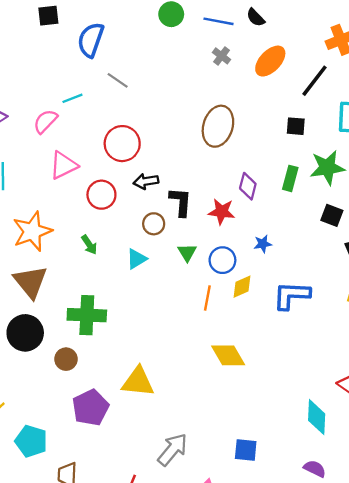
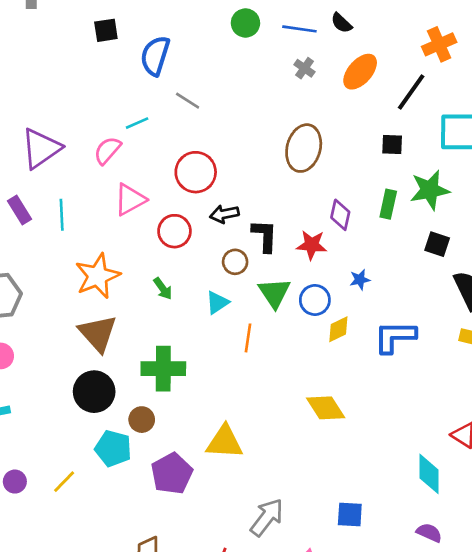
green triangle: (187, 252) -> (274, 293), size x1.5
orange line: (207, 298) -> (248, 338), moved
cyan pentagon: (31, 441) -> (113, 448), moved

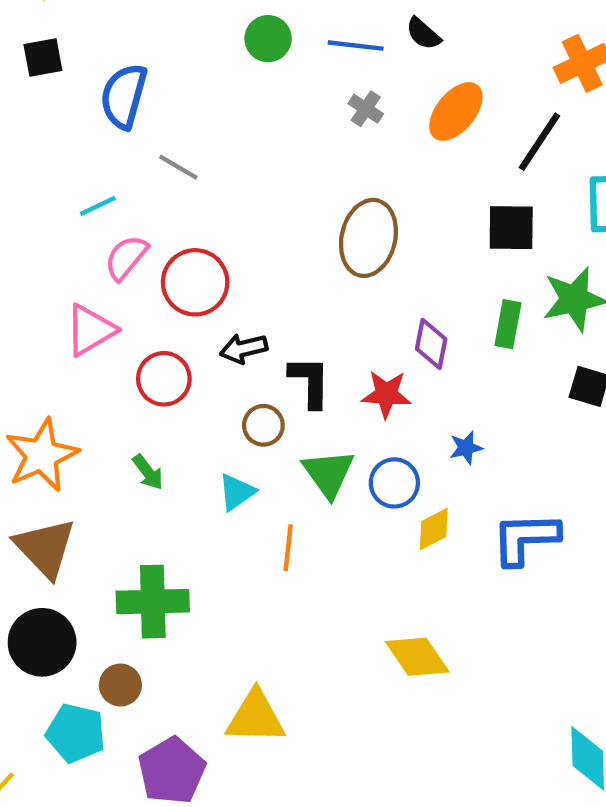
black square: (392, 145) -> (511, 228), size x1.4
pink semicircle: (107, 150) -> (126, 258), moved

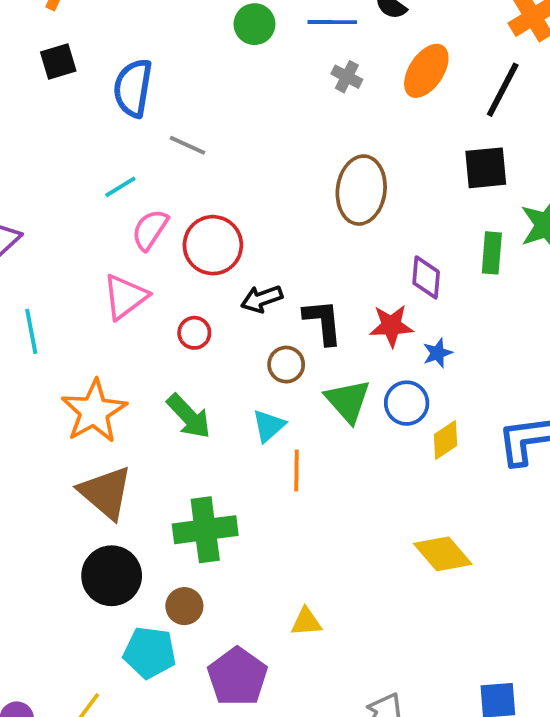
red circle: (164, 379) -> (194, 333), size x0.7
blue star: (466, 448) -> (438, 353), moved
green arrow: (148, 472) -> (189, 416), size x1.5
orange line: (288, 548) -> (297, 470), moved
yellow triangle: (256, 717) -> (306, 622), size x0.6

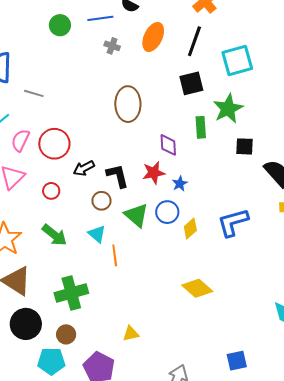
cyan triangle: (269, 426) -> (97, 234), turned -30

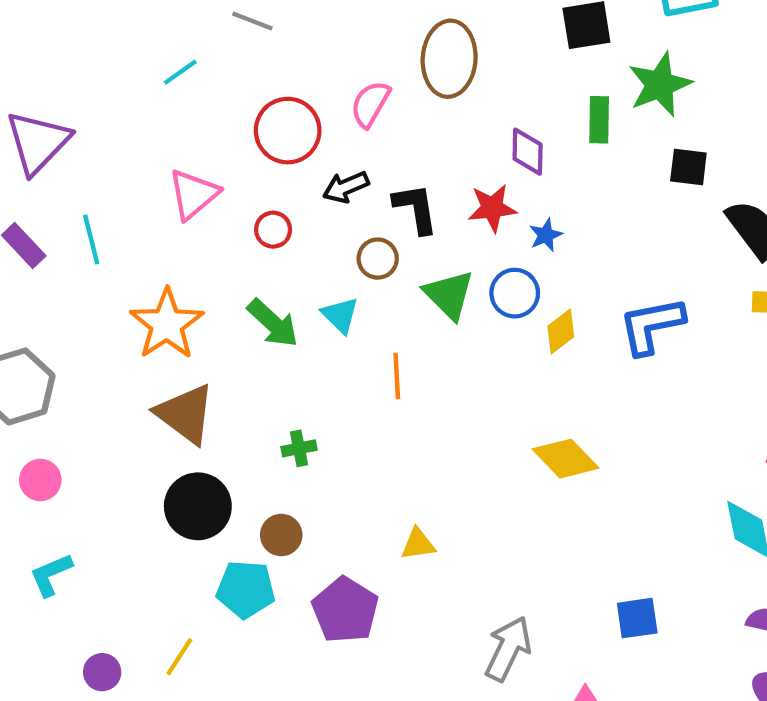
pink semicircle: (20, 140) -> (370, 104), moved
cyan triangle: (97, 234) -> (340, 315), moved
green cross: (71, 293) -> (299, 448), size x0.5

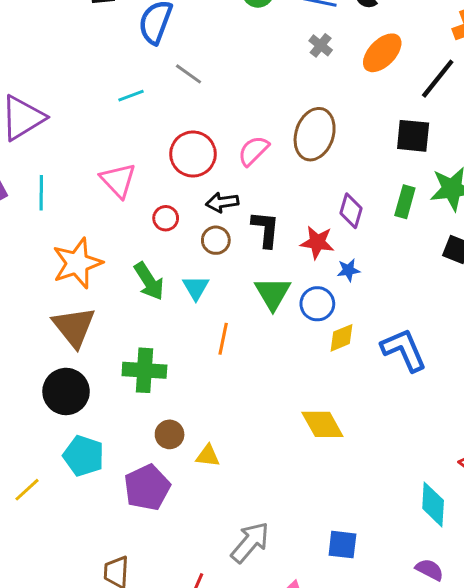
pink triangle: (193, 194) -> (118, 180), turned -48
brown circle: (378, 259) -> (216, 240), moved
blue L-shape: (652, 326) -> (404, 350), turned 63
green cross: (299, 448) -> (144, 370), size x1.8
brown circle: (281, 535) -> (170, 434), moved

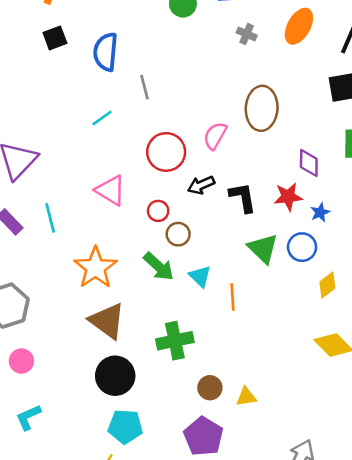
gray line: (189, 74) -> (145, 87), turned 55
brown circle: (216, 240) -> (178, 234), moved
cyan triangle: (196, 288) -> (200, 276), moved
yellow diamond: (342, 338) -> (327, 285), moved
cyan pentagon: (84, 456) -> (125, 426), moved

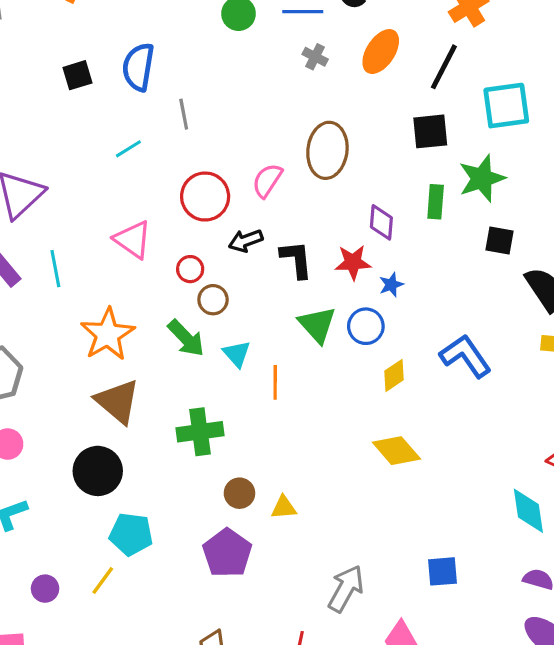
black square: (55, 38) -> (77, 75), moved
black circle: (115, 376) -> (98, 471), moved

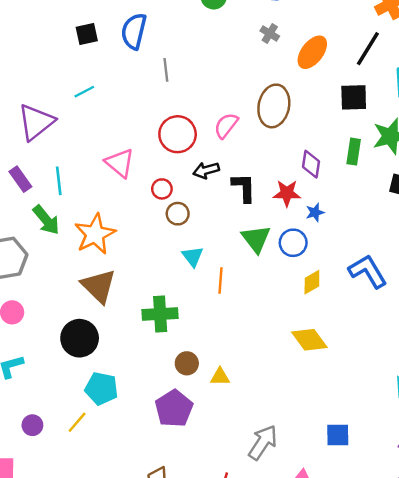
orange ellipse: (381, 52) -> (312, 52), moved
cyan line: (128, 149) -> (84, 92), moved
green arrow: (186, 338) -> (46, 220), moved

